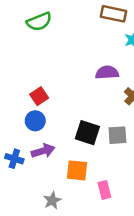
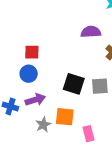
red square: (39, 96) -> (32, 52), turned 35
gray star: (52, 200) -> (43, 125), moved

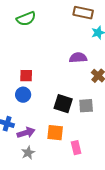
purple arrow: (35, 100) -> (26, 133), moved
gray star: (43, 125) -> (28, 153), moved

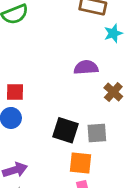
orange square: (55, 133) -> (81, 163), moved

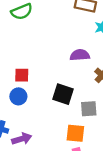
black square: (66, 130) -> (63, 94), moved

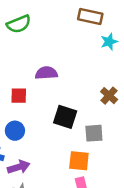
purple semicircle: (80, 55) -> (46, 73), moved
blue circle: (18, 96) -> (15, 131), moved

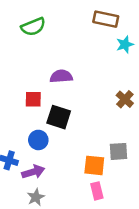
black square: (65, 117) -> (59, 117), moved
blue circle: (15, 131) -> (38, 140), moved
gray square: (94, 133) -> (118, 151), moved

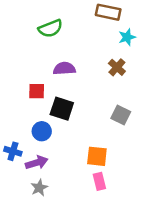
green semicircle: (33, 27) -> (51, 28), moved
brown cross: (125, 99) -> (117, 67), moved
gray square: (118, 151) -> (121, 115), moved, turned 30

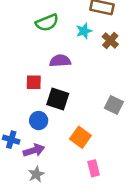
cyan star: (127, 37) -> (84, 31), moved
brown cross: (117, 67) -> (110, 41), moved
orange square: (97, 156) -> (80, 137), moved, turned 30

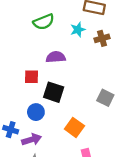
brown cross: (110, 41) -> (102, 38), turned 32

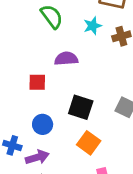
green semicircle: (44, 22) -> (52, 17), turned -105
black square: (54, 92) -> (81, 107), moved

